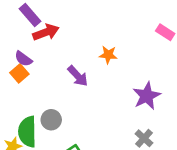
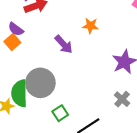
gray circle: (51, 120) -> (40, 83), size x1.6

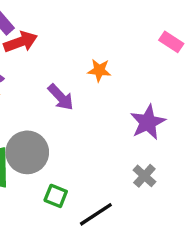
green square: (60, 113) -> (56, 196), turned -35

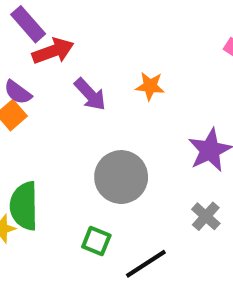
purple arrow: (61, 97) -> (90, 94), moved
gray circle: (27, 152) -> (121, 177), moved

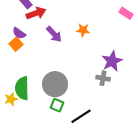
gray circle: (121, 177) -> (55, 84), moved
gray cross: (206, 216) -> (103, 78), moved, turned -32

